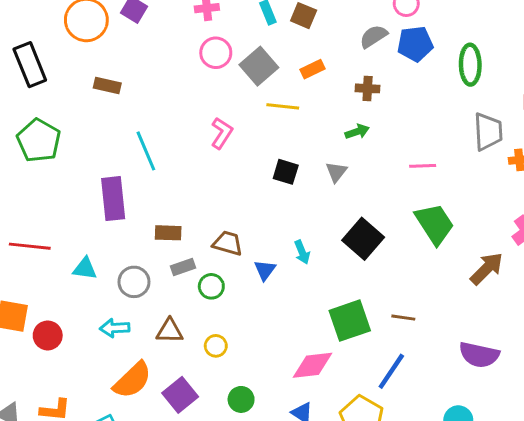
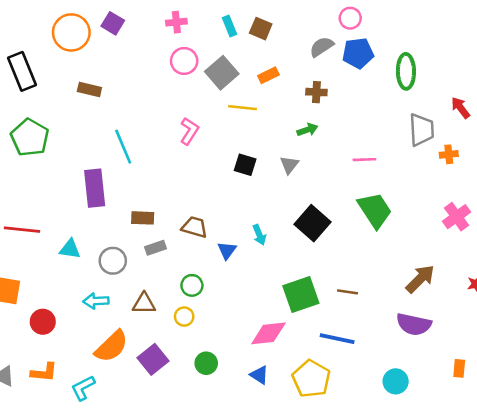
brown arrow: (487, 268) -> (420, 279), moved
green circle: (211, 286) -> (192, 285), moved
red circle: (48, 335) -> (43, 322), moved
blue line: (391, 371) -> (337, 339), turned 68

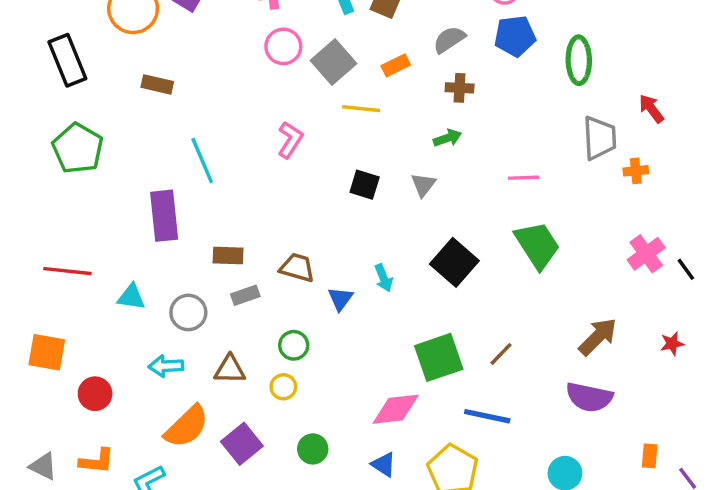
gray semicircle: (322, 47) -> (449, 40), moved
brown line: (348, 292) -> (501, 354), turned -54

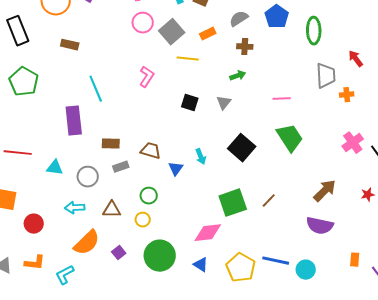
blue pentagon: (515, 36) -> (277, 17), turned -30
blue line: (487, 416) -> (276, 261), moved
purple square: (242, 444) -> (119, 253), size x0.6
green circle: (313, 449) -> (160, 256), size x1.8

